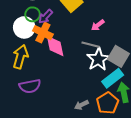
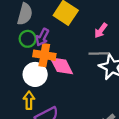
white circle: (24, 27) -> (35, 74), moved
yellow arrow: (20, 57) -> (29, 100), moved, size x0.7

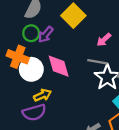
orange cross: (44, 55) -> (18, 57), moved
yellow arrow: (29, 100) -> (43, 95), moved, turned 54

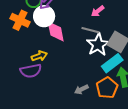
white circle: (31, 69) -> (44, 16), moved

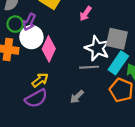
gray line: (90, 30) -> (89, 67), moved
pink diamond: (56, 31) -> (49, 49), turned 55
gray arrow: (81, 89) -> (77, 97), moved

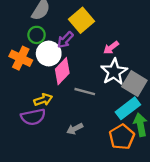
purple arrow: (29, 22) -> (65, 40), moved
white star: (97, 48) -> (114, 72), moved
gray line: (89, 67) -> (85, 92), moved

